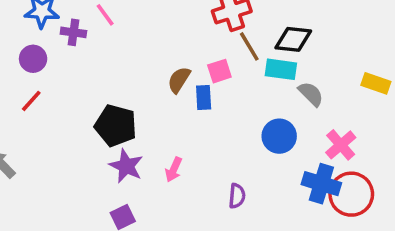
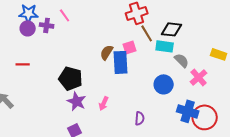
purple circle: (33, 59) -> (28, 28), moved
blue rectangle: (204, 97) -> (121, 62), size x1.6
red line: (31, 101) -> (23, 64), turned 48
pink cross: (341, 145) -> (199, 77), moved

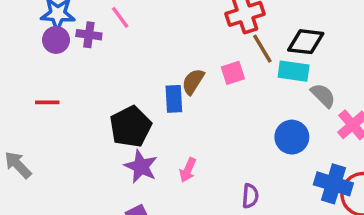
blue rectangle: (121, 62) -> (174, 99), moved, size x0.7
black pentagon: (71, 78) -> (131, 127), turned 30

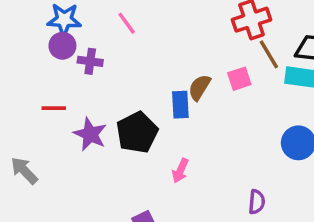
purple cross: (89, 35) -> (90, 61), moved
purple star: (141, 167) -> (90, 134), moved
pink arrow: (188, 170) -> (180, 171), moved

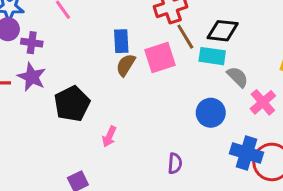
pink square: (239, 79) -> (160, 58), size x1.5
blue rectangle: (180, 105) -> (121, 41), moved
purple star: (90, 134) -> (32, 77), moved

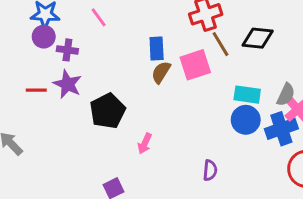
cyan rectangle: (212, 56) -> (247, 95), moved
gray semicircle: (238, 77) -> (286, 95), moved, turned 70
blue cross: (247, 153) -> (281, 129), moved, turned -36

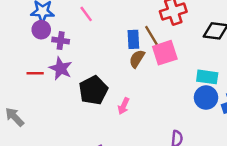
brown line: (220, 44) -> (151, 36), moved
pink arrow: (145, 144) -> (124, 106), moved

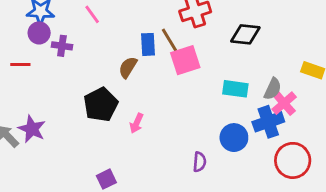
brown semicircle: (137, 59) -> (128, 67), moved
purple star: (61, 68) -> (32, 129), moved
red line: (35, 73) -> (20, 64), moved
blue circle: (206, 98) -> (234, 138), moved

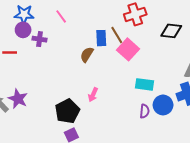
pink square: (185, 60) -> (128, 49), turned -30
cyan rectangle: (235, 89) -> (144, 84), moved
black pentagon: (101, 105) -> (67, 111), moved
purple semicircle: (200, 162) -> (144, 111), moved

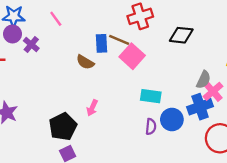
brown line: (117, 35) -> (119, 40), turned -36
purple cross: (40, 39) -> (31, 45), turned 32
brown semicircle: (87, 55) -> (85, 62), turned -91

